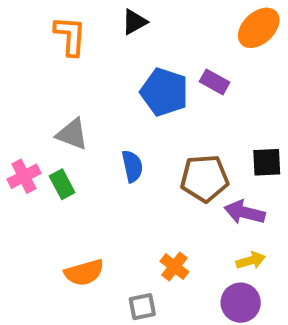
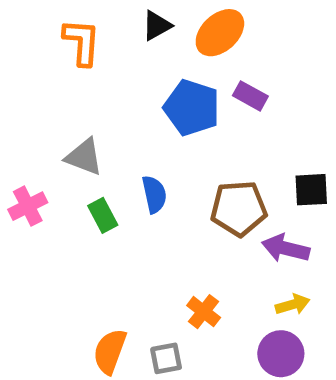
orange ellipse: (259, 28) -> (220, 33), moved
green rectangle: (62, 184) -> (103, 215), moved
orange semicircle: (84, 273) -> (110, 351), moved, turned 126

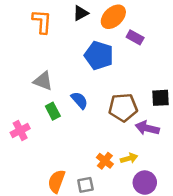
purple rectangle: (250, 96) -> (135, 37), moved
blue semicircle: (154, 194) -> (79, 100), turned -30
pink cross: (28, 206) -> (20, 131), moved
yellow arrow: (293, 304) -> (129, 158), moved

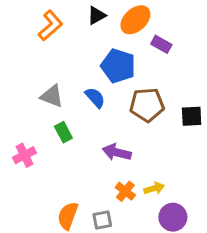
orange L-shape: (42, 22) -> (50, 26), turned 45
blue semicircle: (79, 100) -> (95, 98), moved
brown pentagon: (123, 108) -> (147, 105), moved
purple arrow: (147, 128) -> (117, 152), moved

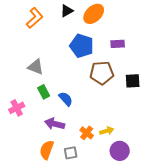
purple rectangle: (161, 44) -> (118, 44), moved, turned -32
blue semicircle: (95, 98) -> (66, 99), moved
purple arrow: (117, 152) -> (55, 124), moved

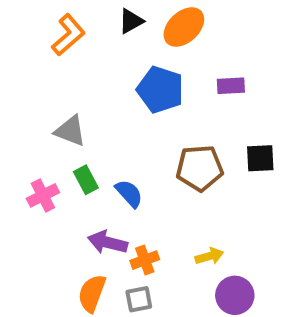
brown pentagon: (102, 73) -> (200, 168), moved
pink cross: (17, 108) -> (43, 195), moved
orange cross: (87, 133) -> (145, 260), moved, turned 32

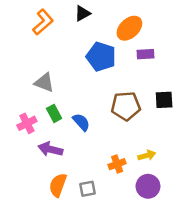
orange ellipse: (184, 27) -> (129, 28), moved
purple arrow: (108, 242) -> (50, 149), moved
yellow arrow: (209, 256) -> (147, 155), moved
orange cross: (145, 260) -> (117, 164), moved

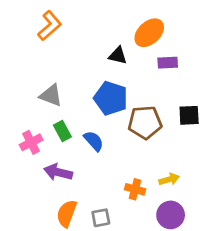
black triangle: (83, 13) -> (118, 56), moved, turned 42
blue pentagon: (101, 57) -> (111, 98), moved
orange cross: (117, 164) -> (135, 189), turned 35

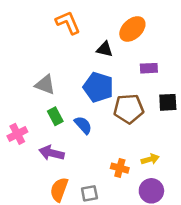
orange L-shape: (50, 26) -> (68, 23), moved, turned -72
purple rectangle: (168, 63) -> (149, 68), moved
pink cross: (31, 142) -> (17, 134), moved

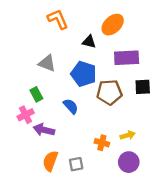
purple rectangle: (149, 68) -> (127, 58), size x1.6
gray triangle: (45, 85) -> (47, 63), moved
green rectangle: (55, 116) -> (36, 94), moved
pink cross: (17, 134) -> (26, 115), moved

